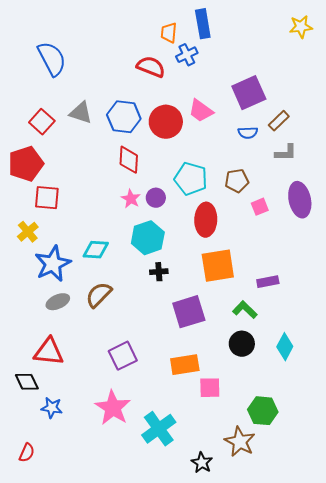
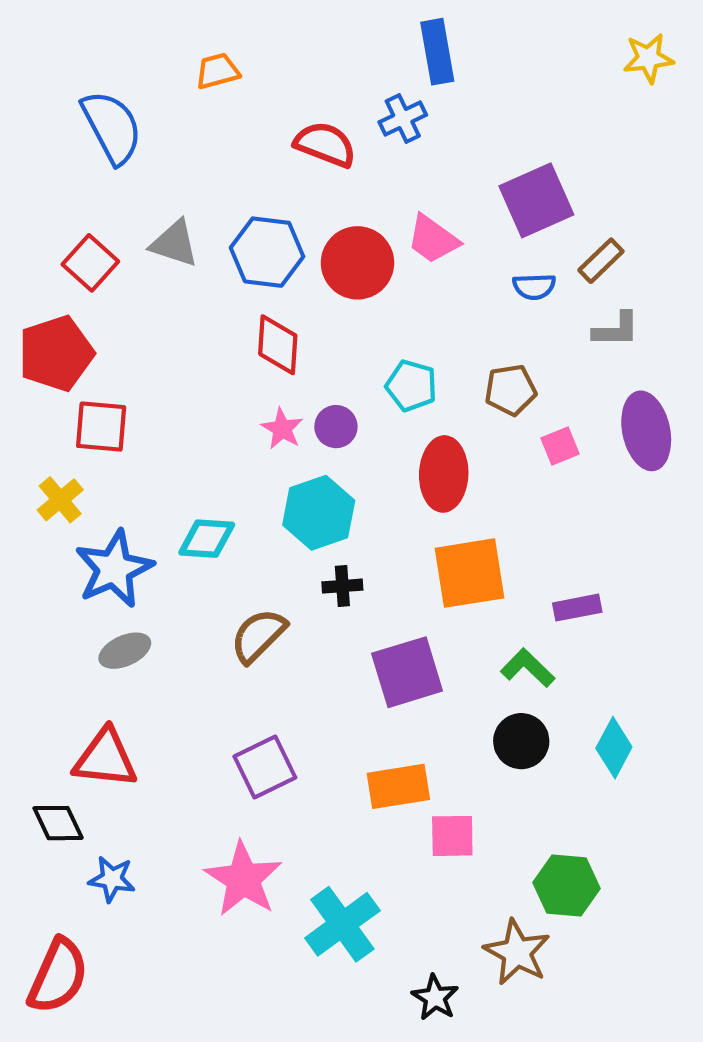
orange trapezoid: (169, 33) -> (217, 71), moved, turned 70
cyan pentagon: (191, 179) -> (411, 386), size x0.7
brown semicircle: (99, 295) -> (258, 636), moved
red semicircle: (27, 453) -> (58, 976), size x1.8

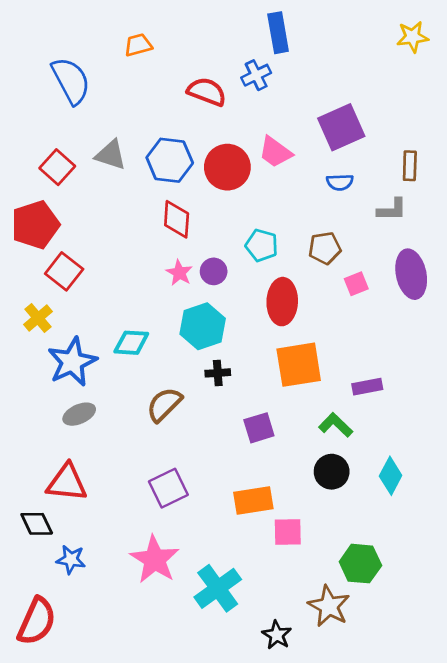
brown rectangle: (601, 261) -> (410, 166), moved, turned -44
red square: (101, 427) -> (64, 271), turned 33
purple square: (407, 672) -> (259, 428), size x0.7

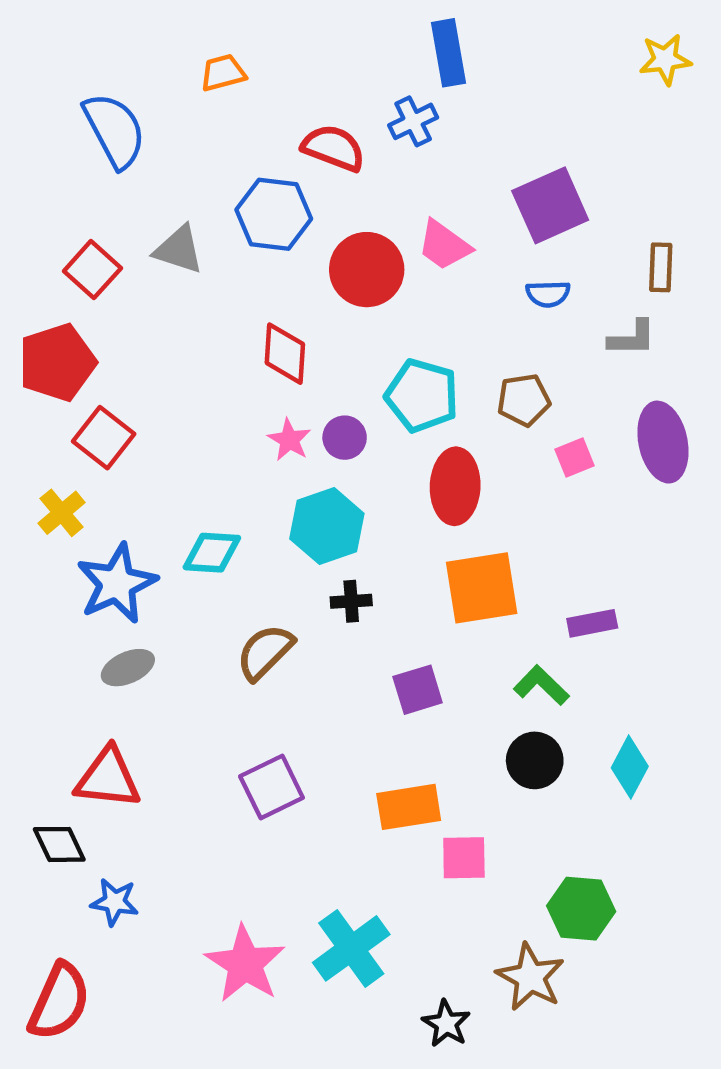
blue hexagon: (170, 160) -> (274, 214), moved
cyan pentagon: (262, 245) -> (422, 396), size x1.4
pink star: (155, 559) -> (245, 964), moved

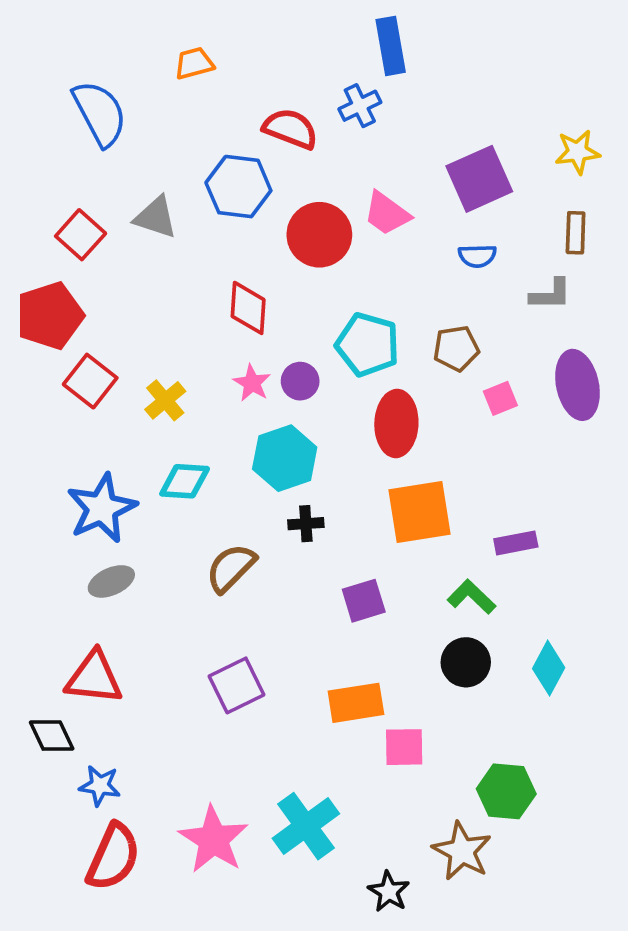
yellow star: (665, 59) -> (577, 152), moved
yellow cross: (62, 513) -> (165, 400), moved
red semicircle: (59, 1001) -> (113, 857), moved

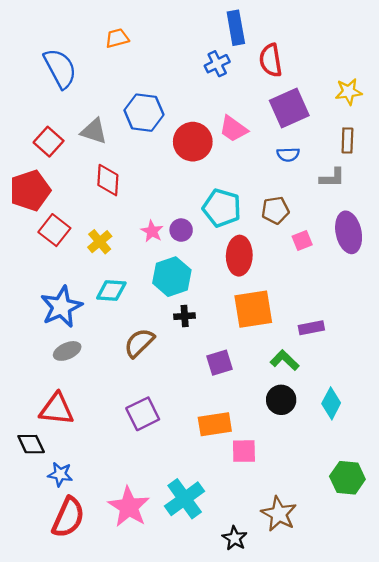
red semicircle: (290, 129) -> (271, 60), moved, turned -120
red diamond: (248, 308) -> (108, 180), moved
green hexagon: (506, 791) -> (347, 478), moved

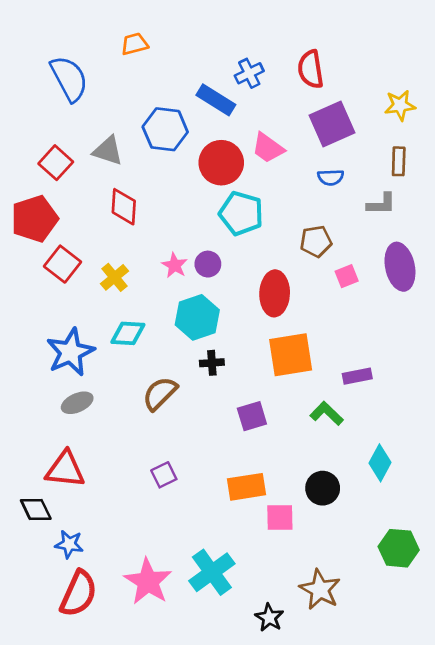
blue rectangle: (236, 28) -> (216, 100), moved, turned -48
cyan pentagon: (222, 208) -> (241, 213), moved
black circle: (281, 400) -> (323, 488), moved
purple square: (143, 414) -> (164, 475), size x0.7

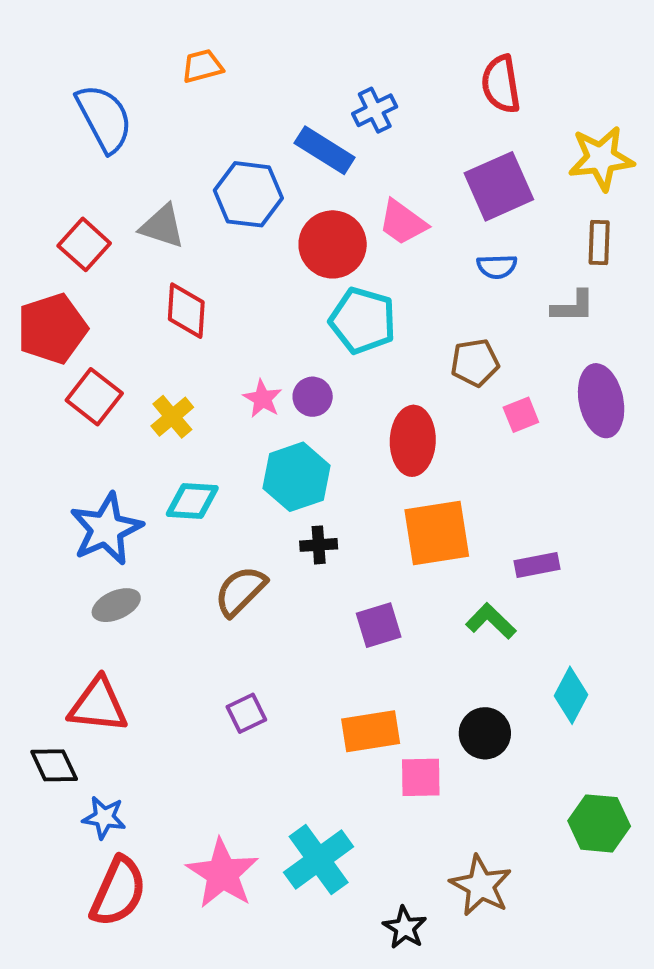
red semicircle: (311, 69) -> (501, 84), moved
yellow star: (400, 105) -> (601, 158), size x1.4

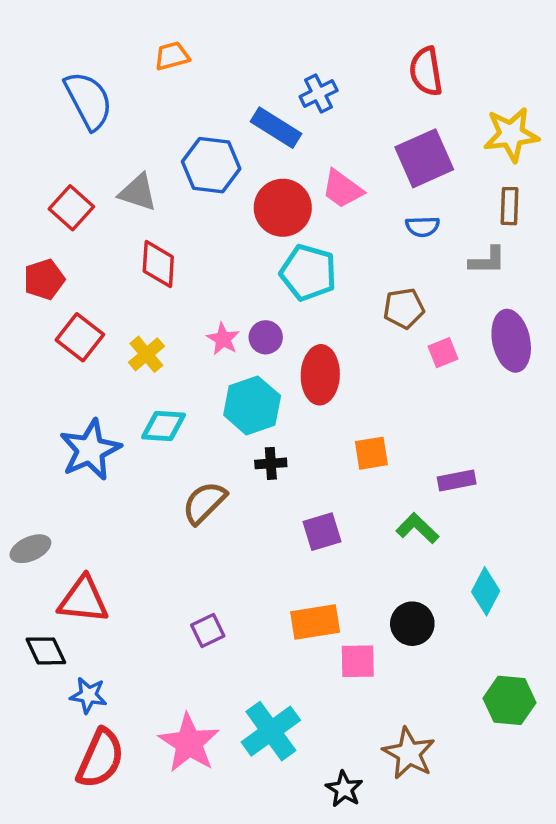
red pentagon: (52, 329) -> (44, 279), size x0.7
red ellipse: (413, 441) -> (320, 375), moved
orange square: (437, 533) -> (371, 453), size x0.6
gray ellipse: (116, 605) -> (30, 549), moved
purple square: (246, 713) -> (208, 631), moved

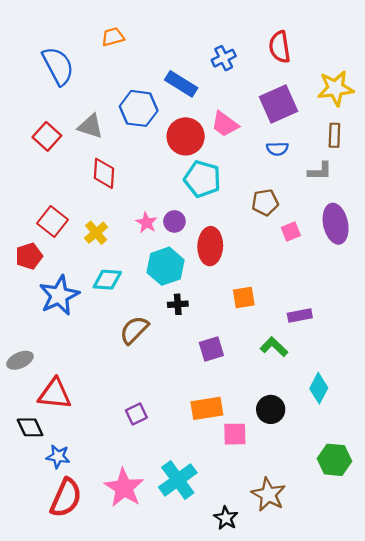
blue cross: (319, 94) -> (224, 58), moved
red pentagon: (44, 279) -> (29, 256), moved

